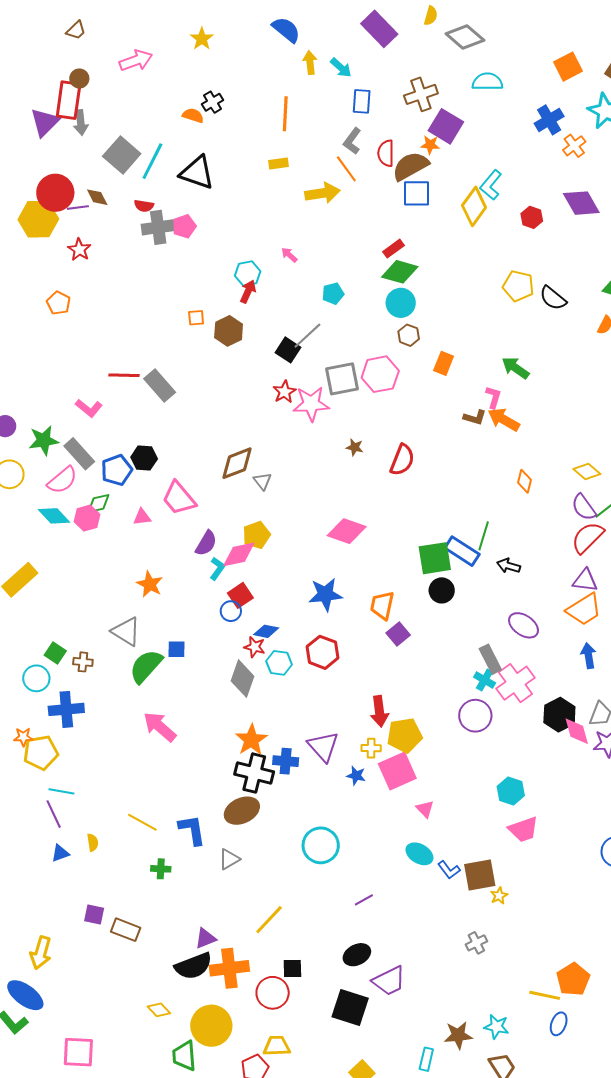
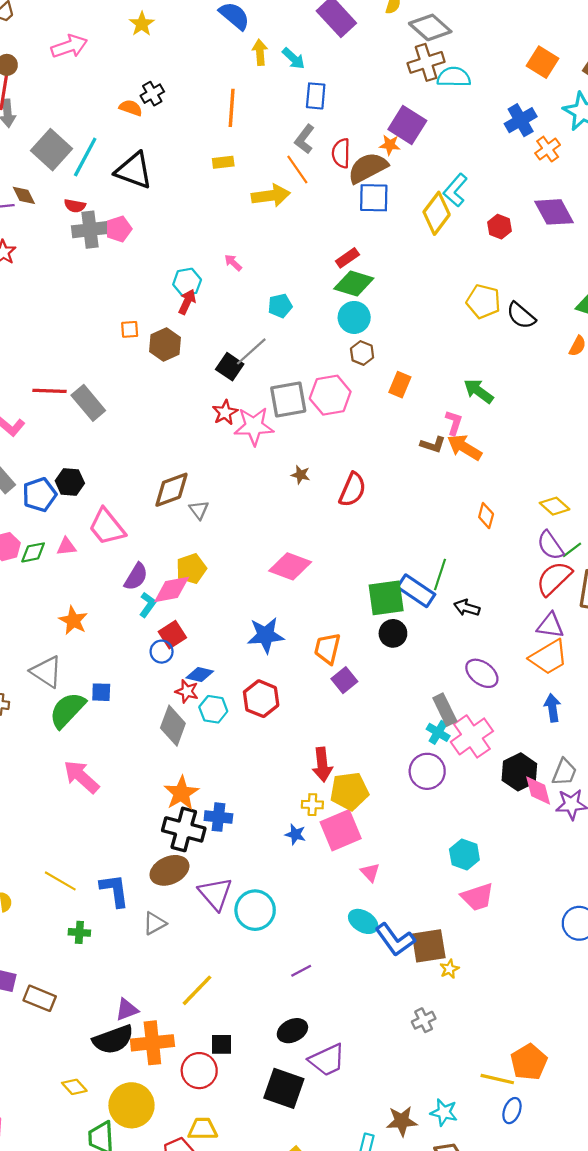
orange square: (568, 67) -> (542, 62), turned -32
brown cross: (421, 94) -> (426, 62), moved
green diamond: (98, 503) -> (33, 552), moved
purple triangle: (323, 746) -> (215, 894), moved
blue L-shape: (449, 870) -> (395, 940), size x1.6

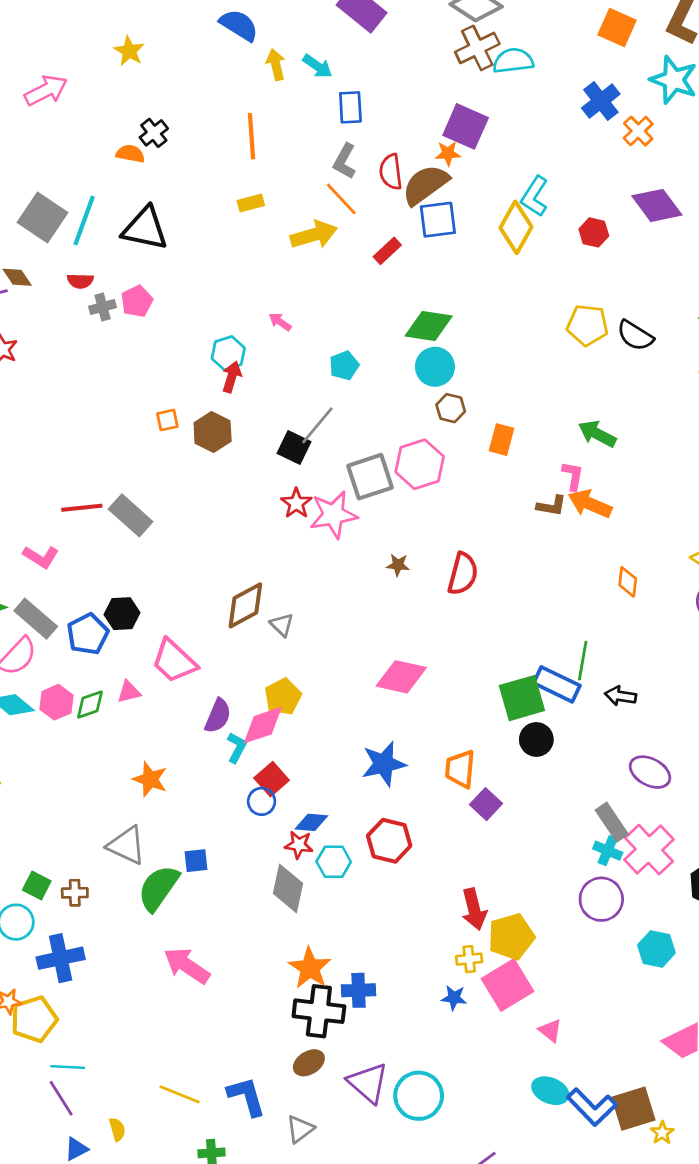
gray cross: (90, 230) -> (103, 307), size x0.6
red rectangle: (347, 258) -> (387, 251), moved
cyan hexagon: (464, 855) -> (656, 949), moved
brown ellipse: (169, 870) -> (309, 1063), size x0.7

